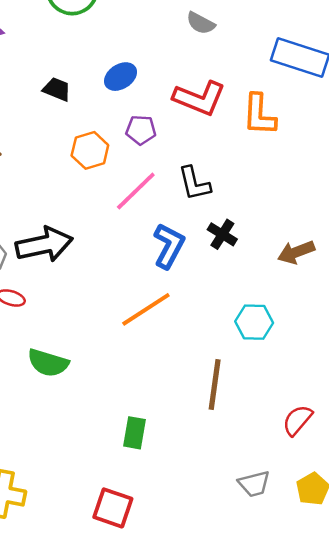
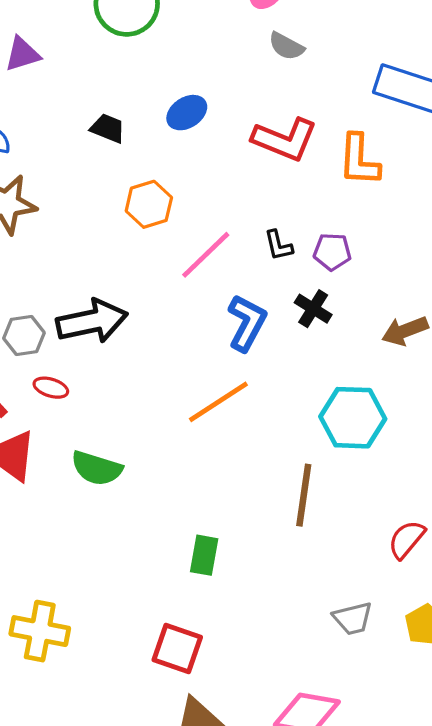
purple pentagon: (141, 130) -> (332, 252), moved
black L-shape: (194, 183) -> (278, 245), size x0.7
cyan hexagon: (254, 322) -> (353, 418), size x1.4

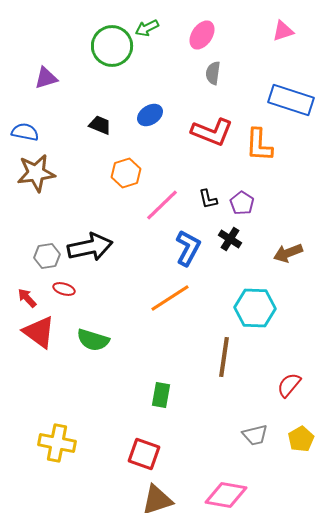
gray semicircle: (286, 46) -> (213, 73), turned 70
purple pentagon: (332, 252) -> (242, 203), turned 30

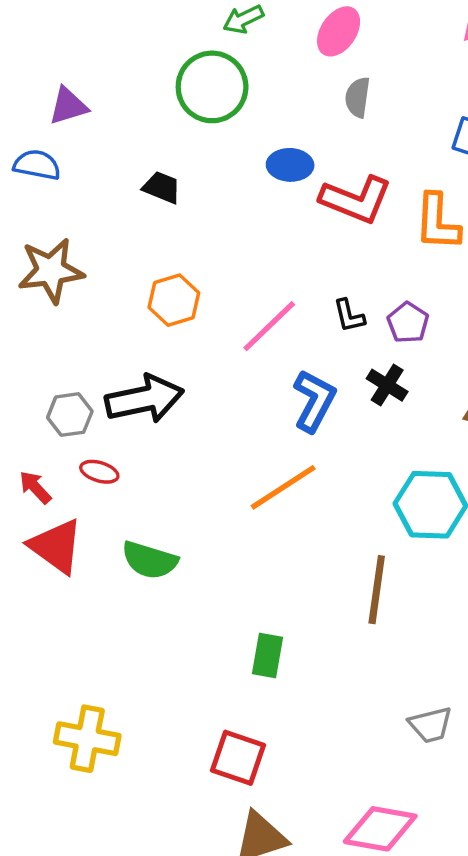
green circle: (112, 46) -> (212, 87), moved
blue ellipse: (150, 115) -> (290, 165), moved, turned 35
blue semicircle: (25, 132) -> (37, 165), moved
orange hexagon: (126, 173) -> (174, 300), moved

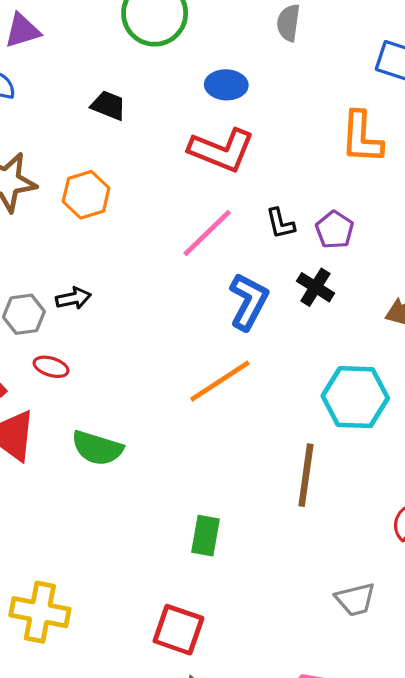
red L-shape: (356, 200) -> (221, 150), moved
orange hexagon: (174, 300) -> (86, 195), moved
black arrow: (144, 399) -> (73, 298), moved, size x0.5

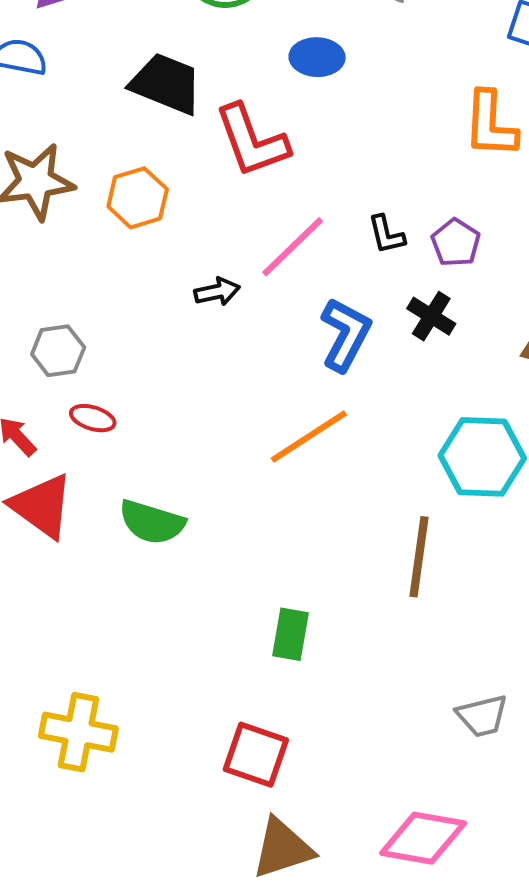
black trapezoid: (108, 106) -> (166, 84), size x1.6
red L-shape: (221, 150) -> (252, 141), moved, turned 48
black arrow: (73, 298) -> (217, 292), moved

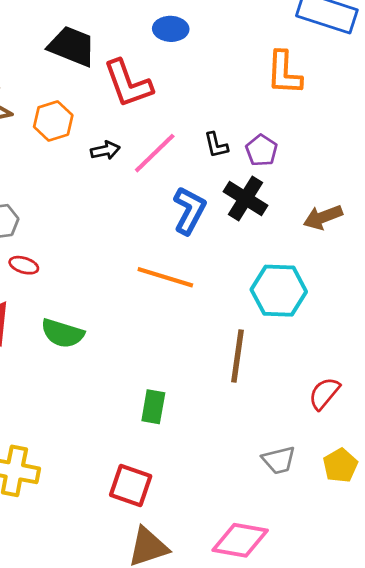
black arrow: (217, 292) -> (105, 150), moved
black cross: (431, 316) -> (245, 198), size x1.4
orange line: (309, 436) -> (165, 277), turned 50

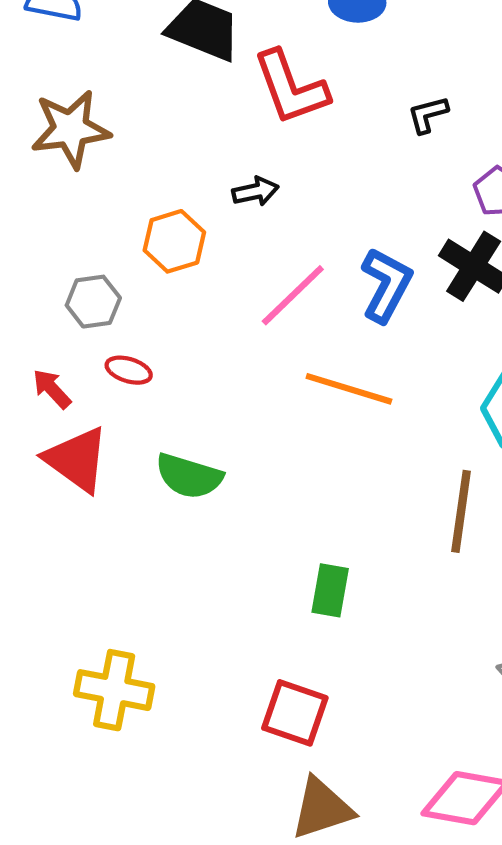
orange hexagon: (53, 121) -> (174, 241), moved
black L-shape: (216, 145) -> (428, 115), moved, turned 88
pink line: (155, 153) -> (293, 295), moved

